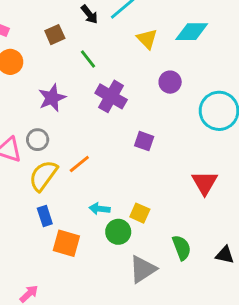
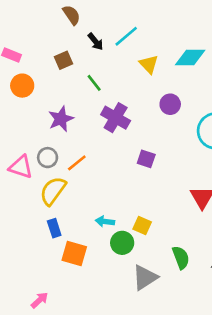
orange line: (79, 164) -> (77, 163), moved

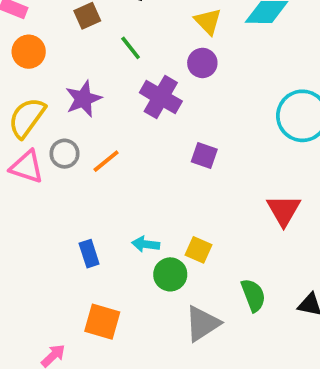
purple circle: (170, 104) -> (202, 63), moved
yellow semicircle: (53, 191) -> (27, 118), moved
blue rectangle: (54, 228) -> (89, 254), moved
orange square: (74, 254) -> (102, 322), moved

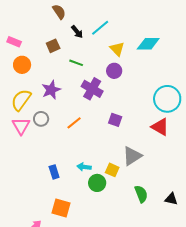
green line: (131, 48) -> (76, 63), turned -32
orange line: (106, 161) -> (74, 123), moved
pink triangle: (27, 167) -> (21, 126), turned 42
red triangle: (284, 210) -> (160, 127), moved, turned -30
gray triangle: (202, 324) -> (132, 156), moved

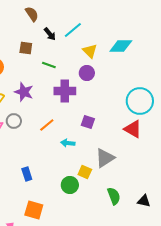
brown square: (53, 46) -> (26, 48), turned 32
purple cross: (92, 89) -> (65, 91), turned -30
purple star: (51, 90) -> (24, 92), turned -30
cyan arrow: (84, 167) -> (68, 143), moved

